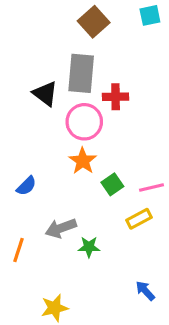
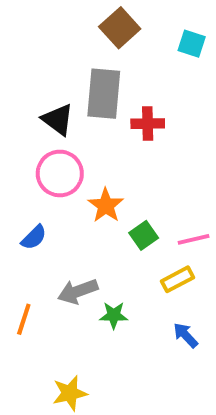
cyan square: (150, 15) -> (192, 44), moved, turned 30
pink circle: (84, 122) -> (60, 173), moved
blue arrow: (145, 291) -> (186, 335), moved

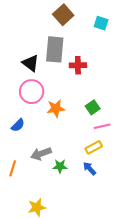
orange star: (106, 205) -> (56, 108), turned 30
green square: (144, 235) -> (93, 107), moved
blue arrow: (186, 335) -> (89, 168), moved

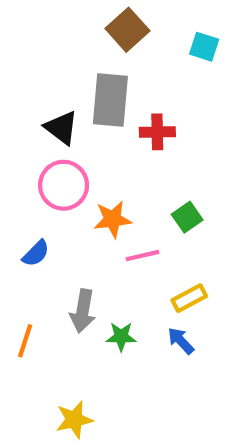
pink line: (102, 126) -> (142, 256), moved
gray arrow: (41, 154) -> (83, 311), turned -60

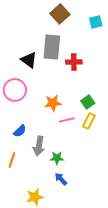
cyan square: (204, 47) -> (96, 22), turned -32
pink circle: (64, 185) -> (15, 90), moved
blue semicircle: (36, 253) -> (20, 131), moved
yellow rectangle: (189, 298) -> (89, 121), moved, turned -35
blue arrow: (181, 341) -> (61, 179), moved

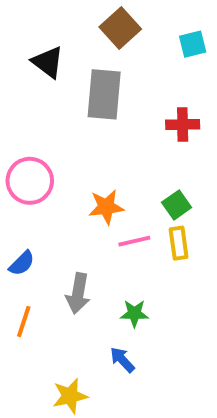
black triangle: (29, 60) -> (48, 62), moved
red cross: (74, 62) -> (183, 124), moved
yellow rectangle: (89, 121) -> (179, 243), turned -35
blue semicircle: (20, 131) -> (22, 263), moved
green star: (57, 158) -> (134, 313), moved

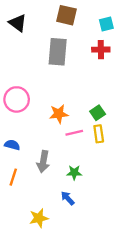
brown square: (120, 28) -> (66, 15), turned -35
black triangle: (48, 62) -> (18, 23), moved
red cross: (183, 124) -> (101, 50), moved
blue semicircle: (22, 263) -> (12, 145), turned -120

